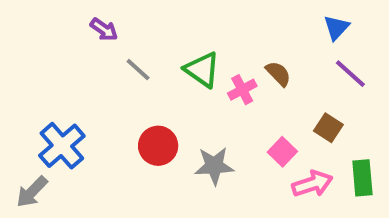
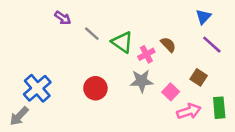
gray line: (138, 70) -> (92, 34), moved
gray star: (214, 166) -> (142, 81), moved

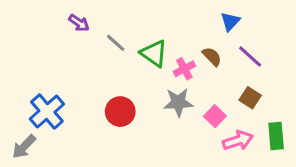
blue triangle: (203, 17) -> (230, 21), moved
purple line: (212, 45) -> (250, 57), moved

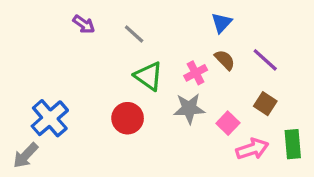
blue triangle: (230, 21) -> (221, 23), moved
gray line: (116, 43) -> (134, 34), moved
green triangle: (154, 53) -> (149, 76), moved

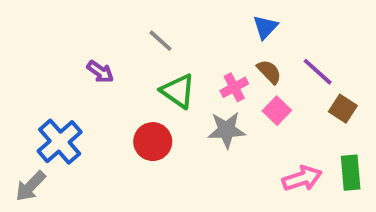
purple arrow: (84, 24) -> (100, 72), moved
brown square: (265, 104) -> (343, 109), moved
pink square: (228, 123) -> (277, 111), moved

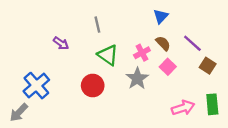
gray line: (160, 41) -> (97, 25), turned 35
gray star: (226, 130) -> (137, 78), turned -30

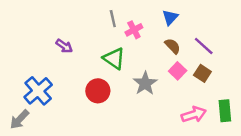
gray line: (97, 25) -> (113, 19), moved
pink cross: (142, 53) -> (134, 30), moved
brown square: (208, 66) -> (202, 73), moved

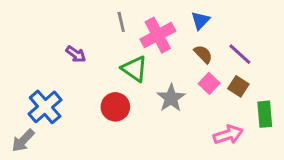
gray line: (113, 19) -> (121, 22), moved
pink cross: (134, 30) -> (158, 35), size x1.6
green rectangle: (225, 111) -> (265, 114), moved

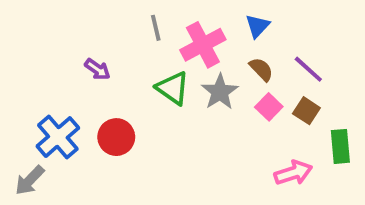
gray star: (171, 98) -> (220, 92), moved
red circle: (115, 107) -> (116, 137), moved

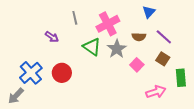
blue triangle: (257, 26) -> (149, 12), moved
gray line: (156, 28) -> (75, 18), moved
brown semicircle: (261, 69) -> (139, 37), turned 136
pink square: (269, 107) -> (137, 65), moved

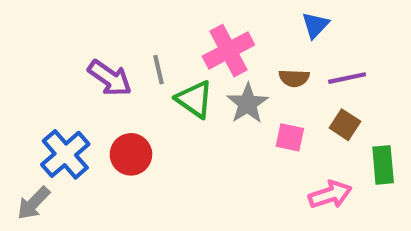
gray line: (75, 18) -> (159, 70), moved
purple arrow: (52, 37) -> (110, 78), size x1.5
purple line: (164, 37) -> (347, 78), turned -54
pink square: (137, 65) -> (290, 137), turned -32

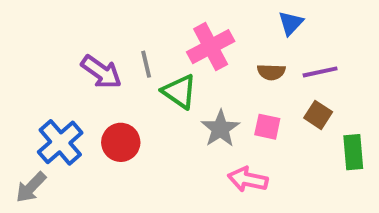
gray star: (247, 104) -> (220, 129), moved
pink arrow: (330, 195) -> (248, 179), moved, turned -150

